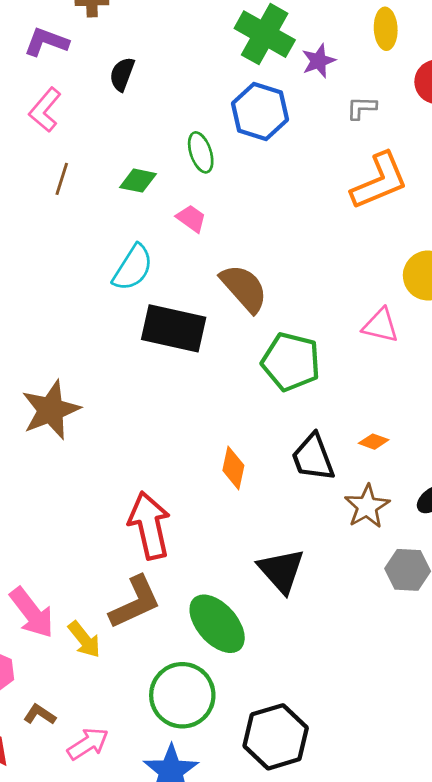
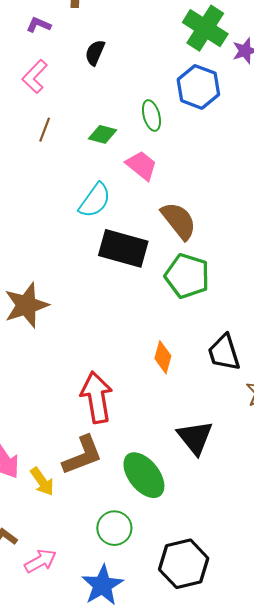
purple L-shape: (46, 42) -> (39, 25), size x0.7
pink trapezoid: (191, 218) -> (141, 165), size x1.4
green pentagon: (291, 362) -> (187, 276), moved
green circle: (182, 695) -> (114, 528), size x0.7

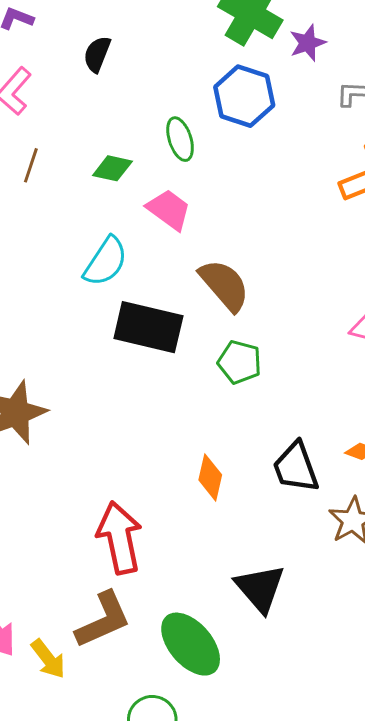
green pentagon: (187, 276) -> (240, 362), size x0.7

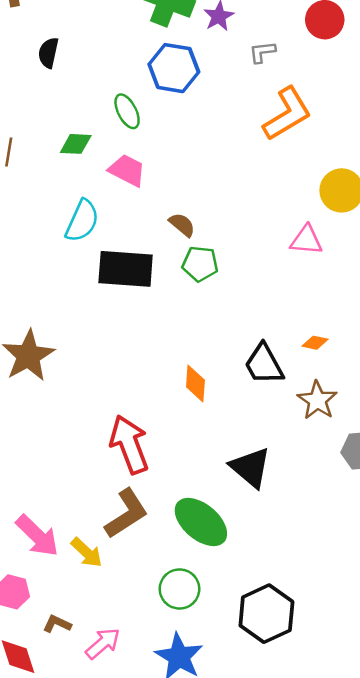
brown semicircle: (224, 285) -> (182, 225), size x0.6
green pentagon: (240, 362) -> (200, 264), moved

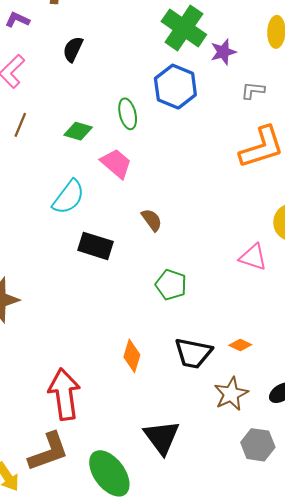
green pentagon: (200, 264) -> (171, 285), moved
black rectangle: (126, 269) -> (96, 246), size x0.7
black trapezoid: (264, 364) -> (193, 353), turned -63

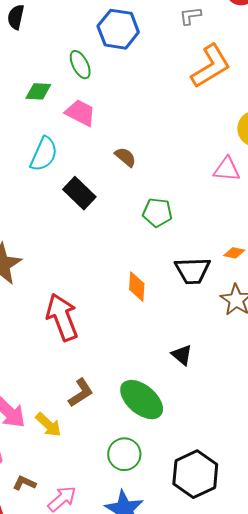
black rectangle: (96, 246) -> (79, 193), turned 40
red arrow: (64, 394) -> (62, 317), moved
black triangle: (162, 437) -> (182, 355), size x0.6
brown L-shape: (48, 452) -> (81, 393), size x0.7

